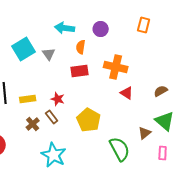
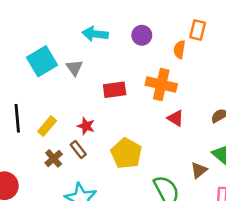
orange semicircle: (81, 47) -> (179, 50), moved
yellow rectangle: (28, 99) -> (47, 126), turned -42

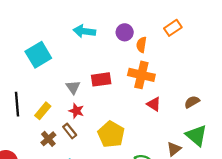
orange rectangle: (198, 30) -> (173, 28), turned 42
orange semicircle: (179, 50) -> (141, 45), moved
gray triangle: (74, 68) -> (73, 87), moved

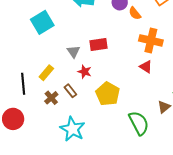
orange semicircle: (141, 45) -> (135, 13), turned -48
orange cross: (141, 75) -> (151, 40), moved
black line: (17, 104) -> (23, 84), moved
red star: (76, 111) -> (84, 72), moved

